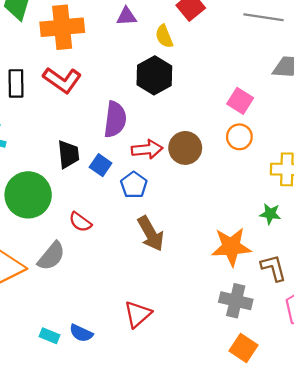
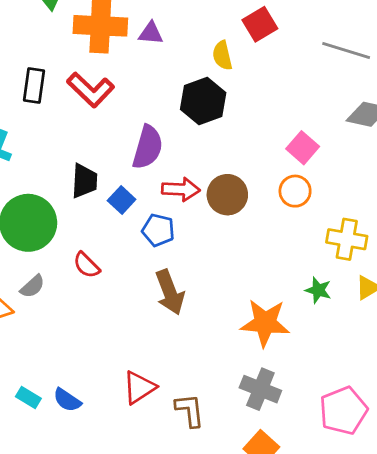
purple triangle: (126, 16) -> (151, 33), moved
blue pentagon: (134, 185) -> (158, 230), turned -30
gray semicircle: (51, 256) -> (32, 286), moved, size x0.7
brown L-shape: (273, 268) -> (190, 410), moved

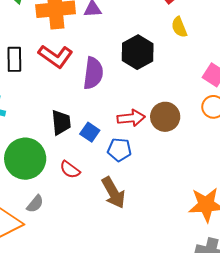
yellow semicircle: (222, 55) -> (179, 27), moved
purple semicircle: (148, 147) -> (93, 73), moved
red semicircle: (86, 265) -> (70, 170), moved
brown arrow: (170, 292) -> (113, 193), moved

